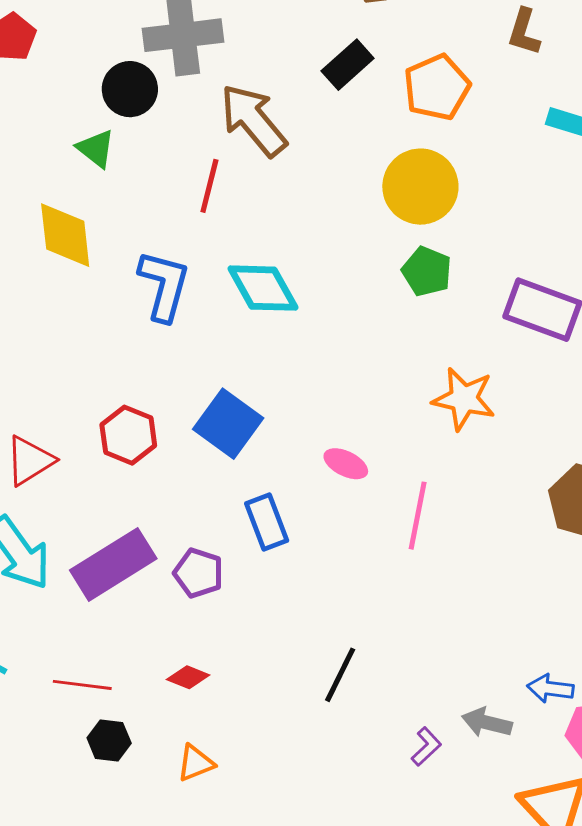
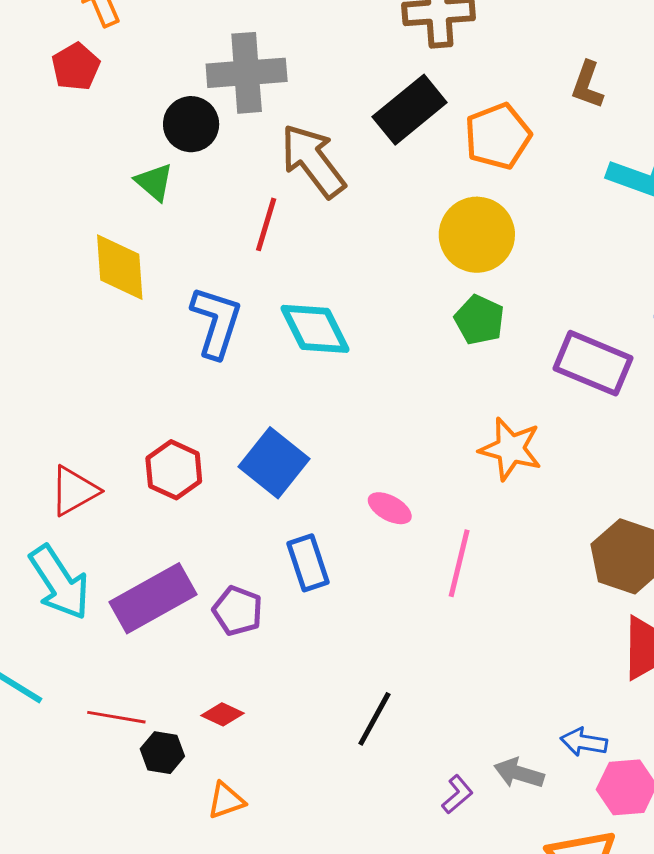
black rectangle: (348, 65) -> (410, 110), size x1.4
black hexagon: (109, 740) -> (162, 753), moved

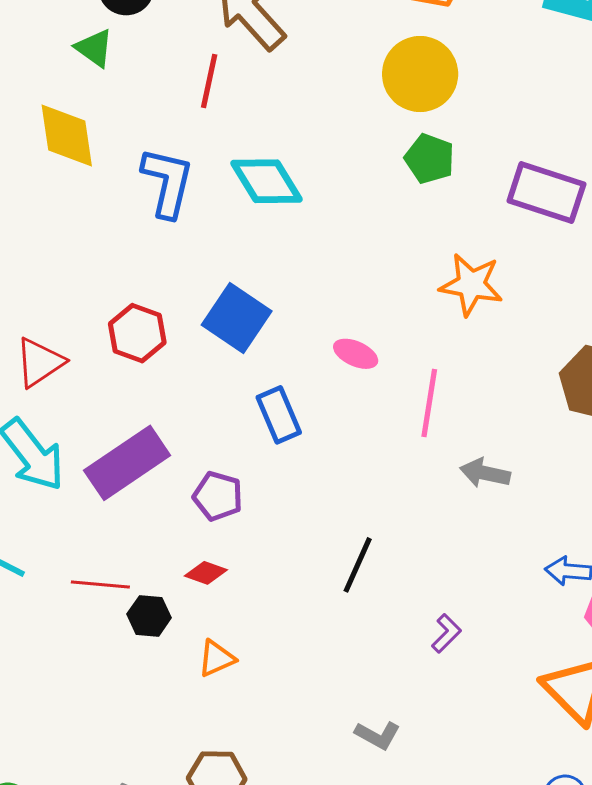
purple pentagon: (238, 611) -> (218, 496), moved
gray arrow: (519, 773) -> (485, 473), moved

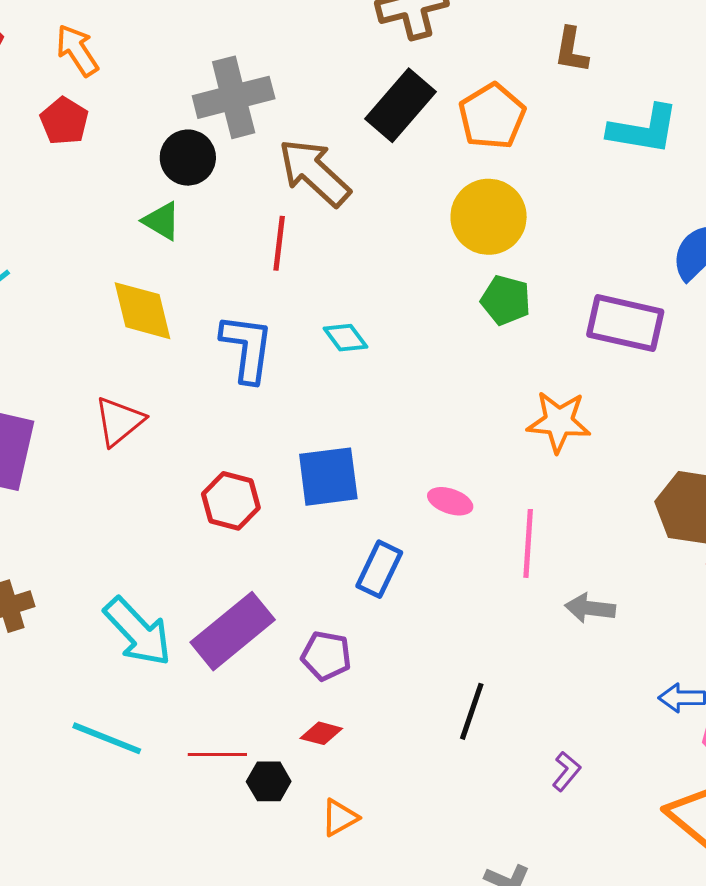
cyan diamond: (266, 181) -> (345, 338), size x0.6
blue square: (237, 318) -> (328, 477), turned -36
red triangle: (40, 362) -> (119, 421), moved
blue rectangle: (279, 415) -> (379, 569), turned 54

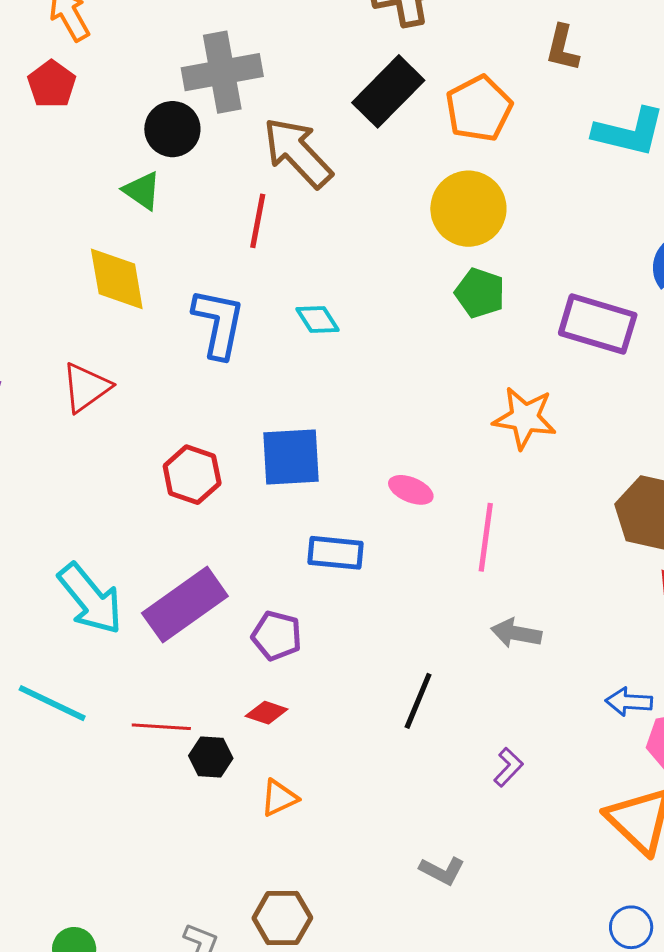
blue rectangle: (379, 569) -> (335, 553), turned 66
gray arrow: (590, 608) -> (516, 633), moved

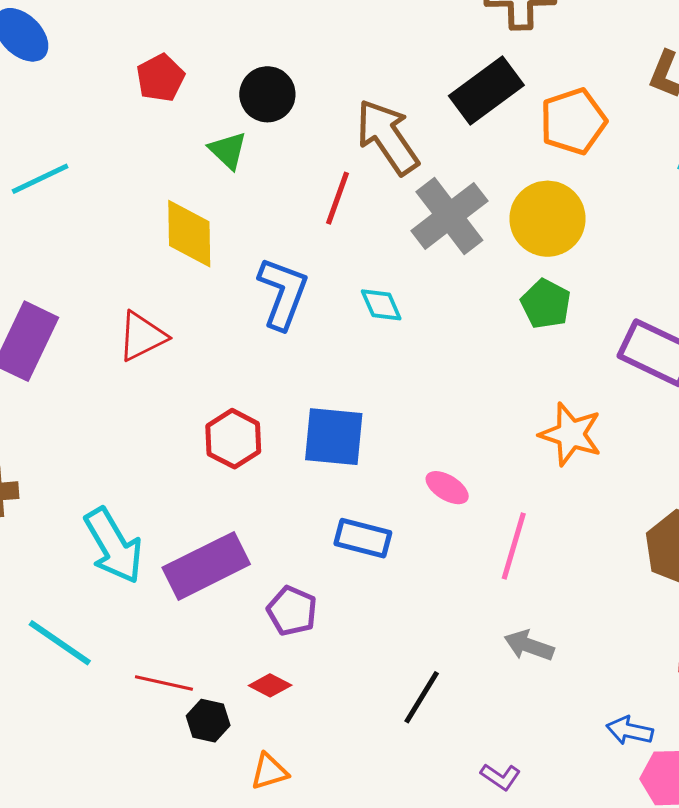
gray cross: (222, 72) -> (449, 216), moved, turned -36
red pentagon: (52, 84) -> (160, 78), moved
purple L-shape: (508, 767) -> (501, 777), turned 72

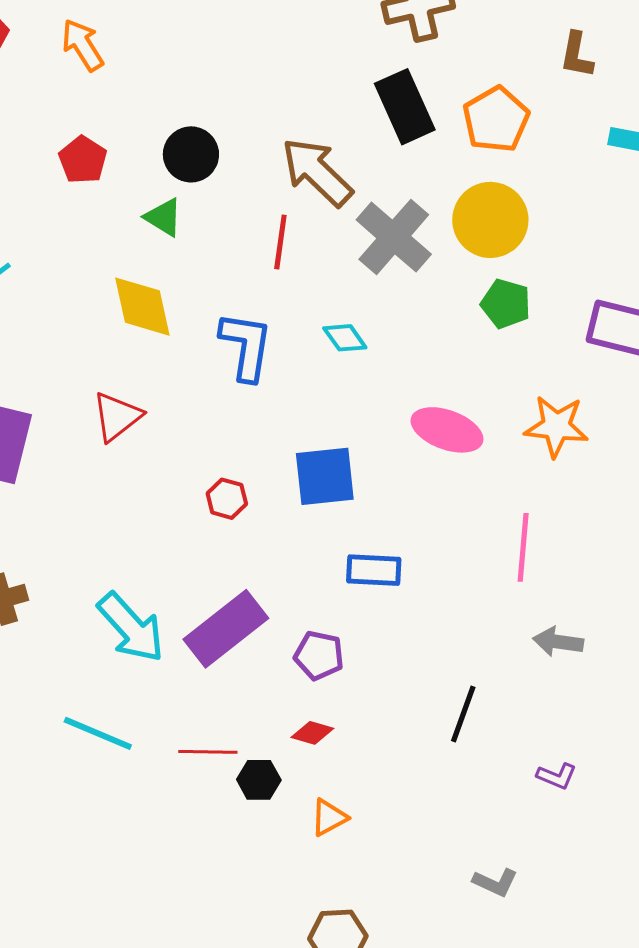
black rectangle: (486, 90) -> (405, 107), turned -66
red hexagon: (233, 439) -> (227, 499), size x0.7
pink ellipse: (447, 488) -> (447, 430), moved, size x1.6

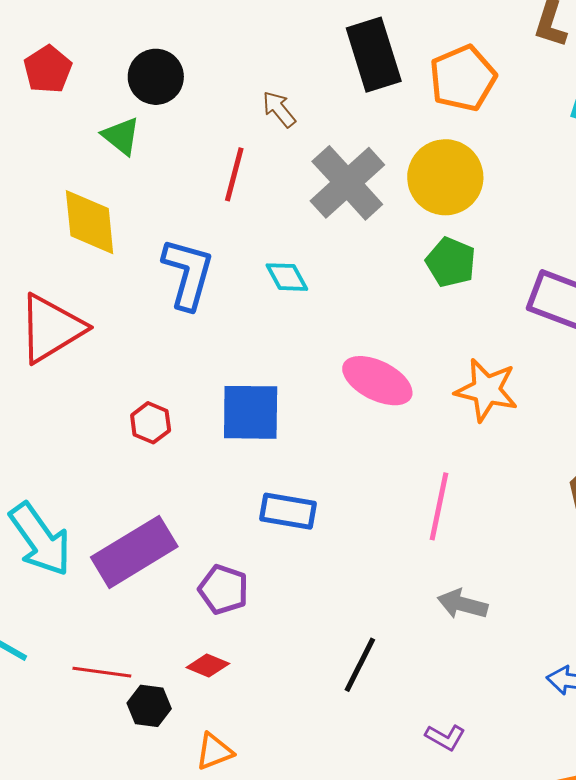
brown arrow: (317, 172) -> (279, 109), size x0.5
red triangle: (117, 417) -> (51, 328), size x1.4

